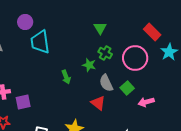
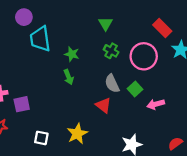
green star: (89, 65) -> (72, 54), moved

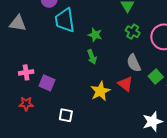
green square: (135, 89) -> (156, 77), moved
purple square: (22, 104) -> (47, 83), turned 35
yellow star: (77, 134) -> (100, 91), moved

